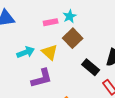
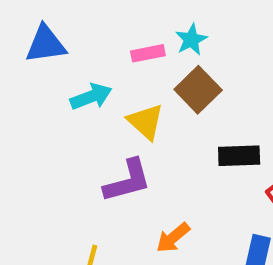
cyan arrow: (26, 52) -> (91, 97), moved
black rectangle: (91, 67) -> (239, 156), turned -42

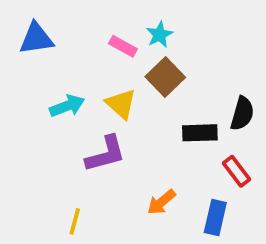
pink rectangle: (148, 53) -> (123, 46), turned 40
cyan arrow: (91, 97) -> (67, 106), moved
orange arrow: (173, 238) -> (161, 202), moved

